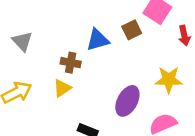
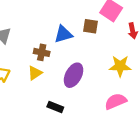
brown square: (132, 30) -> (91, 26), turned 35
purple ellipse: (127, 101) -> (74, 75), moved

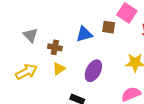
brown cross: (42, 52) -> (55, 47), moved

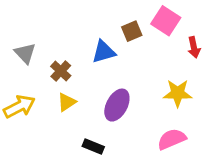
brown square: (109, 27) -> (132, 31), moved, turned -32
brown cross: (55, 47) -> (61, 71), turned 32

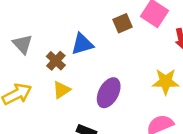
blue triangle: (104, 52) -> (82, 44), moved

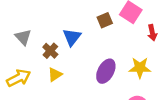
blue triangle: (82, 44) -> (72, 37), turned -36
purple ellipse: (109, 93) -> (106, 71), moved

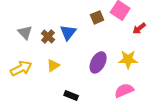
red arrow: (152, 33) -> (139, 28), turned 64
brown cross: (50, 51) -> (48, 36), moved

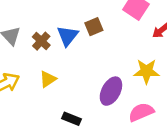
brown square: (97, 17) -> (94, 27), moved
purple ellipse: (98, 62) -> (111, 91), moved

